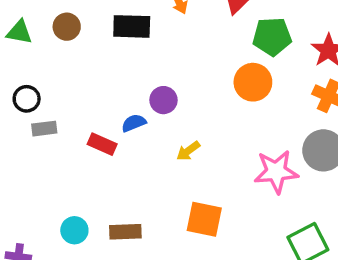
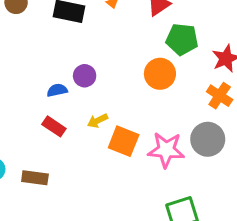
red rectangle: (102, 144) -> (54, 126), moved
orange square: (204, 219) -> (124, 141), moved

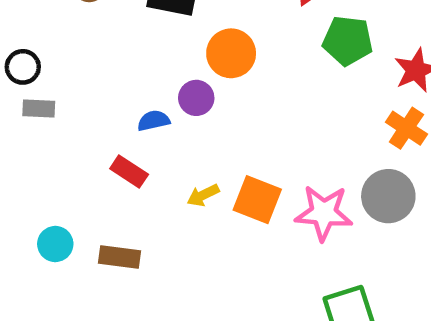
orange circle: (160, 74) -> (231, 53), moved
yellow arrow: (98, 121) -> (203, 195), moved
red rectangle: (54, 126) -> (129, 172), moved

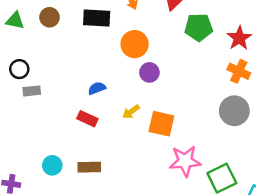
purple circle: (196, 98) -> (149, 72), moved
yellow arrow: (203, 195) -> (131, 112), moved
pink star: (324, 213) -> (185, 161), moved

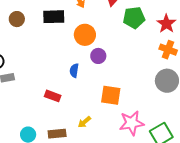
blue semicircle: (97, 88) -> (74, 71), moved, turned -56
yellow arrow: (131, 112) -> (84, 122), moved

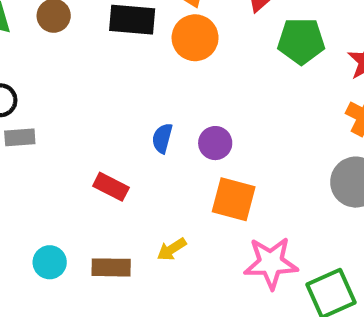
orange circle: (85, 35) -> (195, 38), moved
purple circle: (98, 56) -> (215, 143), moved

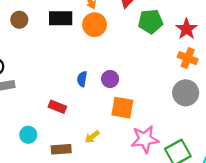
cyan circle: (50, 262) -> (28, 135), moved

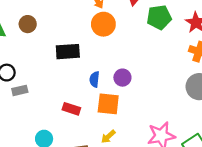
black rectangle: (61, 18) -> (68, 52), moved
orange square: (122, 108) -> (108, 104), moved

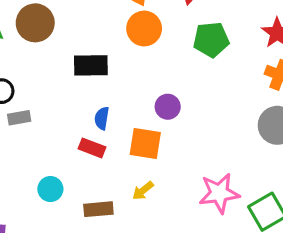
green pentagon: (159, 17) -> (211, 40), moved
brown circle: (28, 24) -> (35, 23), size x1.5
blue semicircle: (94, 79) -> (102, 118), moved

